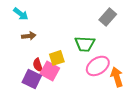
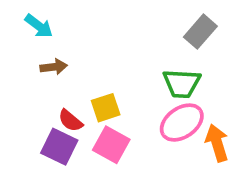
green trapezoid: (85, 44) -> (182, 84), moved
red semicircle: (38, 65) -> (70, 121), turned -32
pink square: (50, 71) -> (111, 145), moved

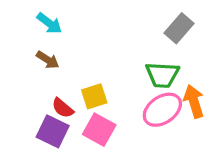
cyan arrow: (39, 26) -> (49, 23), moved
brown arrow: (54, 67) -> (48, 60), turned 40
orange arrow: (217, 143) -> (194, 101), moved

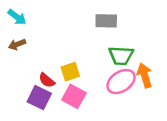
cyan arrow: (49, 23) -> (17, 17), moved
gray rectangle: (179, 28) -> (106, 21), moved, turned 50
brown arrow: (48, 60) -> (17, 44), moved, turned 126

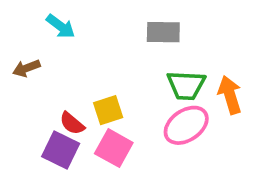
cyan arrow: (17, 17) -> (61, 26), moved
orange arrow: (145, 75) -> (230, 95), moved

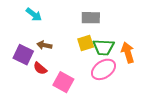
brown arrow: (26, 68) -> (44, 45), moved, turned 32
yellow square: (108, 110) -> (86, 43), moved
purple square: (61, 150) -> (23, 55), moved

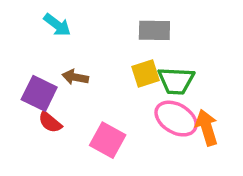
orange arrow: (128, 53) -> (207, 128), moved
red semicircle: (40, 68) -> (50, 122), moved
pink ellipse: (103, 69) -> (176, 119), turned 65

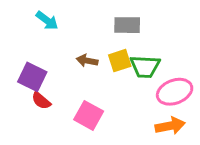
brown arrow: (75, 77) -> (87, 61), moved
pink ellipse: (176, 119) -> (175, 92), moved, turned -52
orange arrow: (207, 128) -> (170, 126), moved, turned 96

